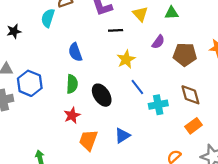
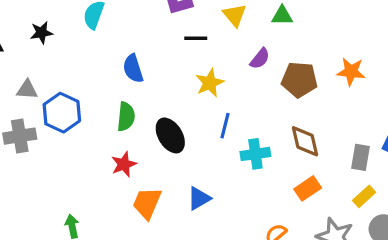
blue line: (137, 87) -> (225, 126), turned 49

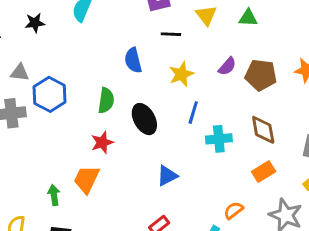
purple semicircle: (260, 59) -> (227, 66), moved
blue semicircle: (133, 68) -> (133, 60), moved
orange trapezoid: (147, 203) -> (86, 179), moved

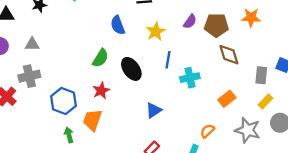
blue hexagon: (50, 94) -> (64, 101), moved
green semicircle: (106, 101) -> (100, 58), turned 30
brown diamond: (263, 130) -> (229, 55), moved

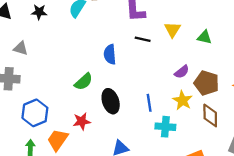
yellow star: (156, 31) -> (183, 100), moved, turned -30
blue line: (168, 60) -> (149, 103), turned -35
red star: (101, 91) -> (82, 121), moved

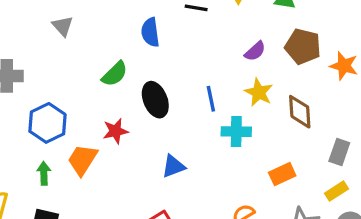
gray triangle: (21, 48) -> (63, 26), moved, turned 35
brown pentagon: (206, 83) -> (303, 47), moved

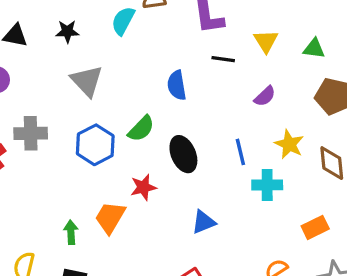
gray triangle: (63, 26) -> (87, 81), size x1.5
purple semicircle: (255, 51) -> (265, 96), moved
blue hexagon: (47, 123) -> (95, 145), moved

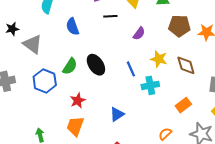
black star: (67, 31) -> (12, 29), moved
blue semicircle: (177, 85) -> (72, 27), moved
black ellipse: (183, 154) -> (96, 65), moved
orange trapezoid: (110, 217) -> (75, 126), moved

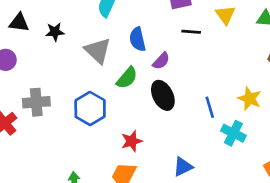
purple semicircle: (139, 33) -> (161, 61), moved
gray triangle: (33, 44) -> (98, 51), moved
green semicircle: (70, 66) -> (127, 78), moved
cyan cross: (150, 85) -> (233, 133), turned 30

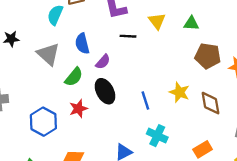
blue hexagon: (90, 108) -> (43, 122), moved
cyan cross: (233, 133) -> (157, 136), moved
red star: (132, 141) -> (78, 109), moved

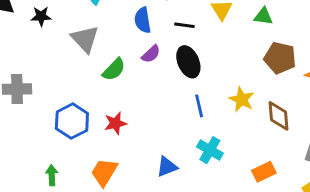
blue semicircle: (82, 44) -> (143, 20), moved
black ellipse: (105, 91) -> (188, 62), moved
red star: (78, 109) -> (115, 123), moved

